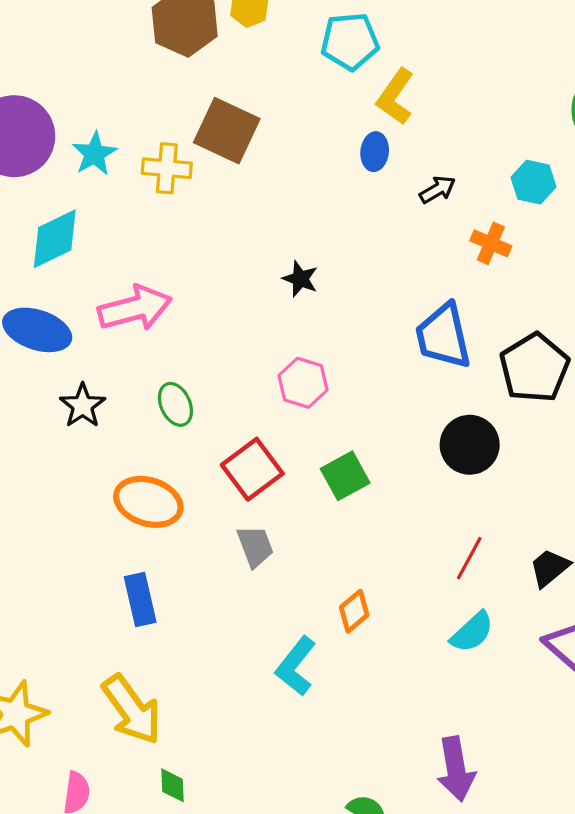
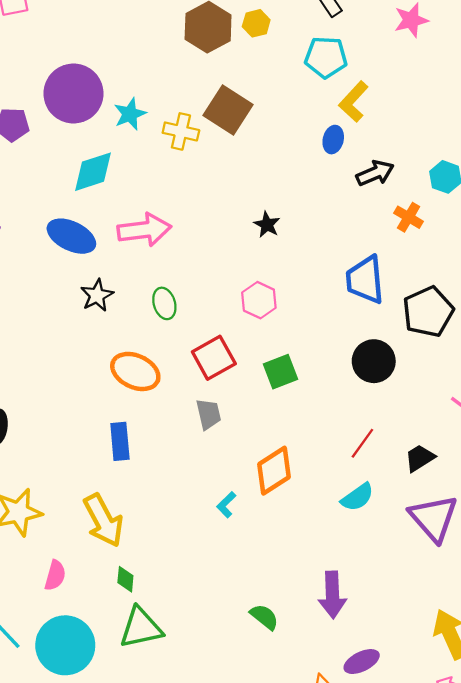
black arrow: (437, 190) -> (375, 173), size x1.4
orange diamond: (354, 611) -> (274, 471), size x1.6
cyan L-shape: (296, 666) -> (226, 505), size x0.6

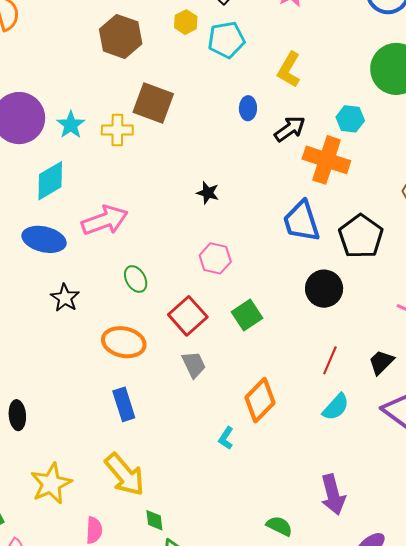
yellow hexagon: (256, 23) -> (186, 22), moved
yellow L-shape: (353, 102) -> (289, 70), moved
orange cross: (409, 217) -> (326, 160), size x1.8
black star: (97, 295) -> (65, 298), moved

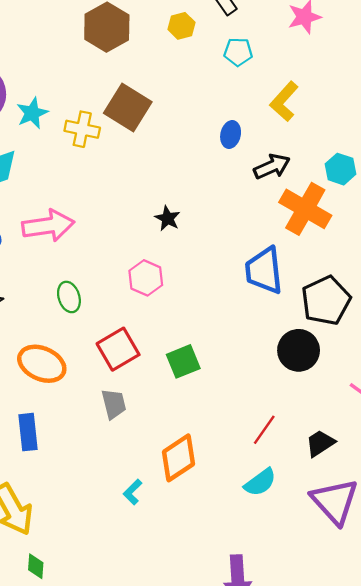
cyan pentagon: (226, 40) -> (238, 52), moved, size x0.7
pink hexagon: (215, 258) -> (146, 278), moved
black circle: (324, 289) -> (299, 350), moved

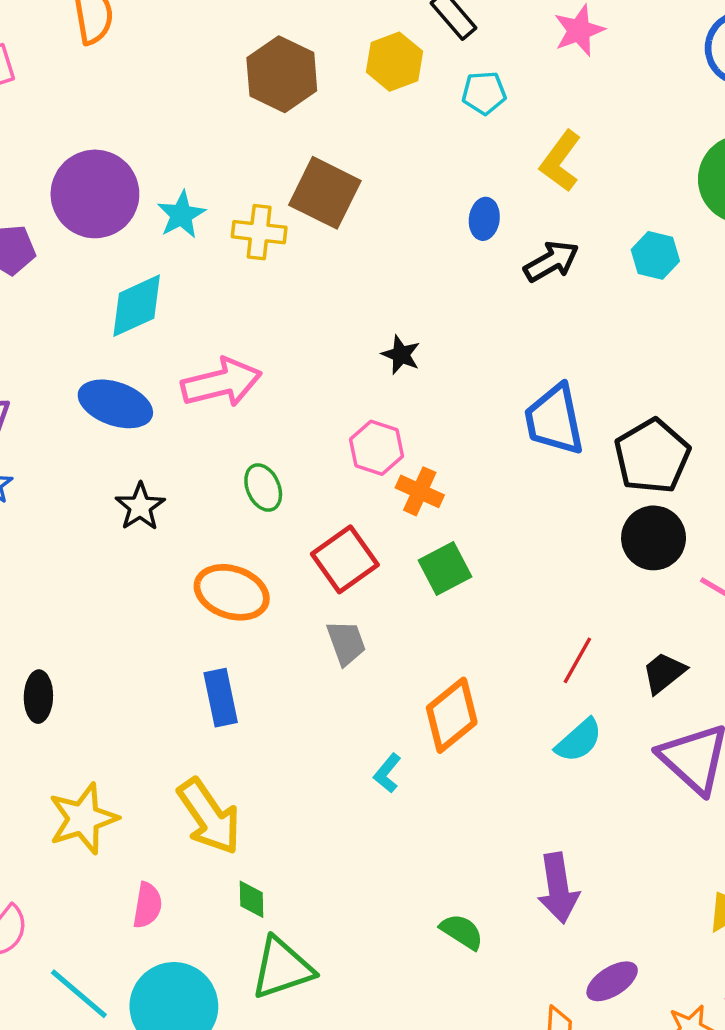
yellow hexagon: (181, 26) -> (394, 62), size x1.4
orange cross: (305, 209) -> (420, 491), moved, size x0.6
black circle: (299, 350) -> (654, 538), moved

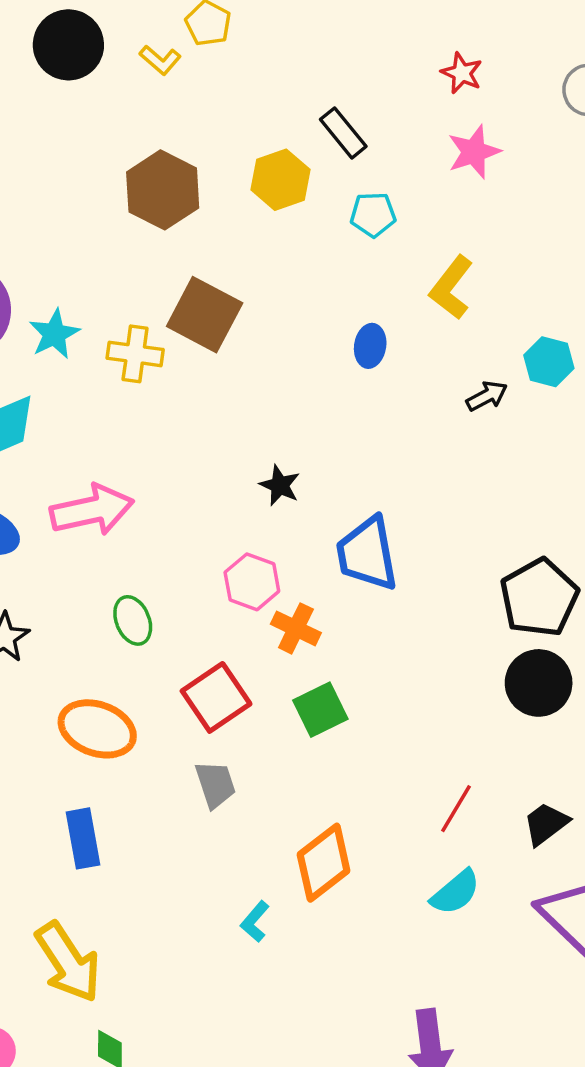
cyan hexagon: (655, 255) -> (549, 362), moved
black arrow: (551, 261) -> (487, 396), moved, size x0.7
blue trapezoid: (554, 420) -> (367, 554), moved

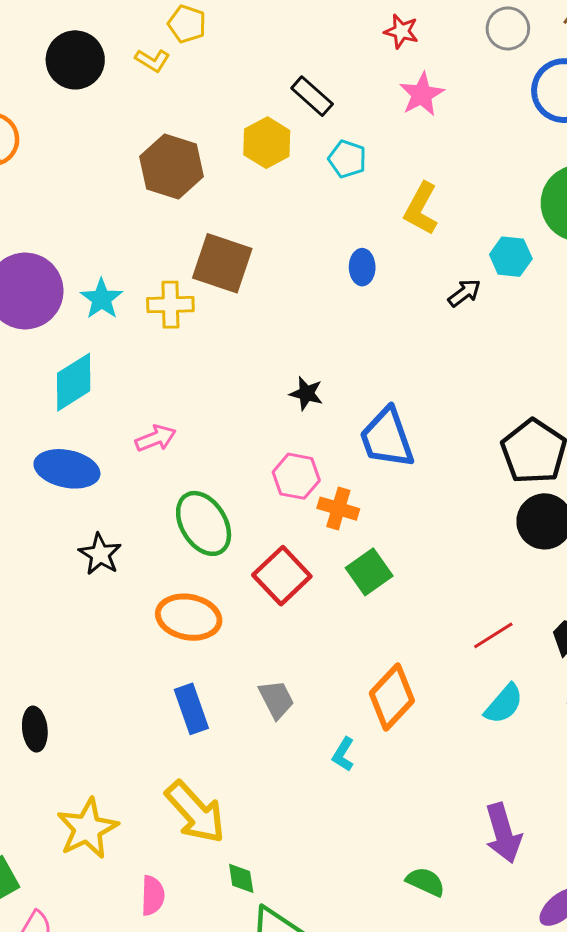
cyan pentagon: (373, 214) -> (347, 159), turned 30
pink arrow: (92, 510) -> (156, 438), size x0.6
green ellipse: (133, 620) -> (204, 523), size x1.6
gray trapezoid: (215, 784) -> (276, 699), moved
red line: (456, 809) -> (493, 635), turned 36

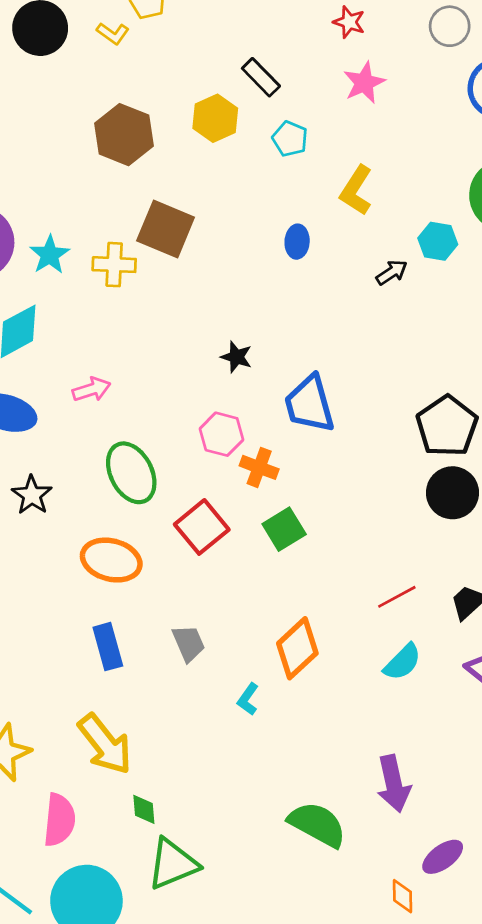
green semicircle: (426, 882) -> (317, 824), size x1.6
pink semicircle: (153, 896) -> (59, 820), size x1.4

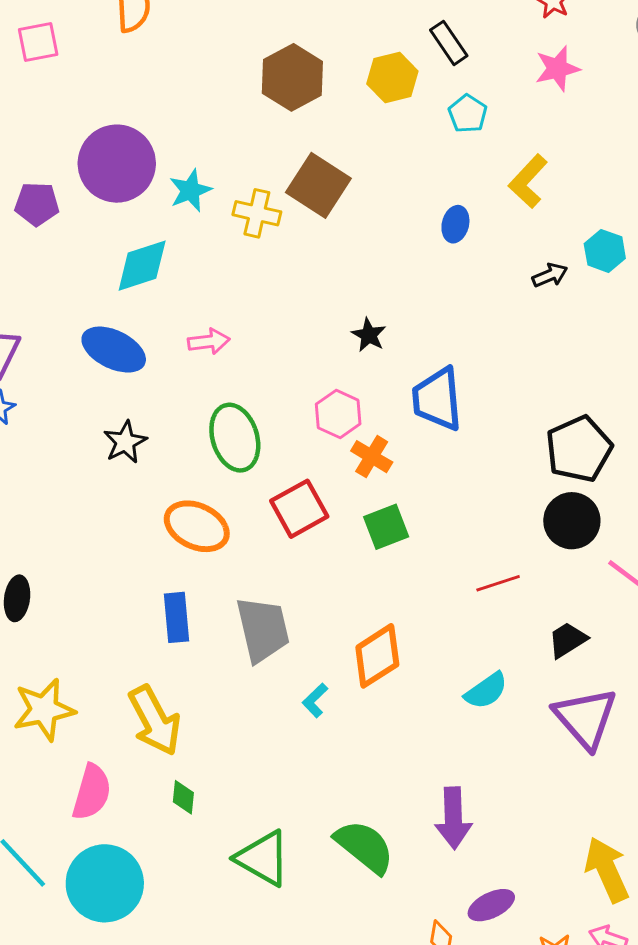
red line: (397, 597) -> (498, 583), moved
gray trapezoid: (189, 643) -> (263, 629), size x1.6
green triangle: (173, 864) -> (263, 858), moved, turned 42

